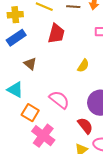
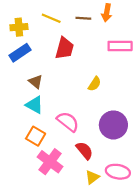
cyan triangle: (15, 90) -> (34, 105), moved
red semicircle: (85, 126) -> (85, 151), moved

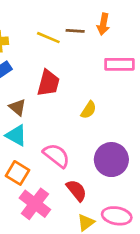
yellow line: (51, 18) -> (48, 38), moved
red trapezoid: (64, 48) -> (48, 83), moved

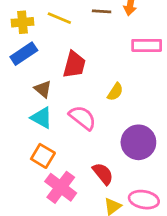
yellow line: (48, 38) -> (59, 18), moved
pink semicircle: (56, 156) -> (83, 118), moved

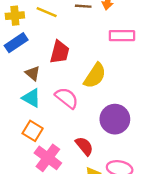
yellow semicircle: (115, 92) -> (95, 76), size x1.6

